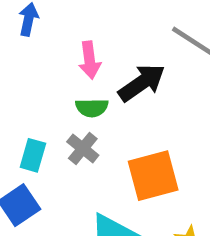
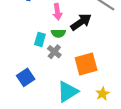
cyan rectangle: (33, 155) -> (40, 39), moved

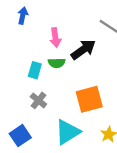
gray cross: (54, 52) -> (38, 100), moved
blue square: (26, 77) -> (20, 136), moved

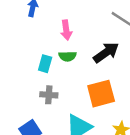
black arrow: (83, 50) -> (106, 53), moved
gray cross: (38, 100) -> (49, 95), turned -35

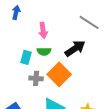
orange square: (101, 94) -> (59, 74), moved, turned -30
gray cross: (49, 95) -> (36, 78), moved

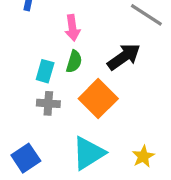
green semicircle: (44, 51) -> (74, 62), turned -72
gray cross: (36, 78) -> (48, 103), moved

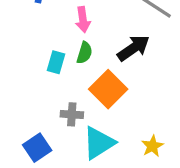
gray cross: (48, 103) -> (72, 114), moved

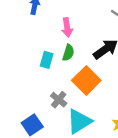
gray cross: (72, 114) -> (59, 100), turned 35

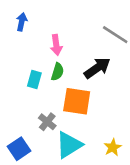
orange square: (86, 80) -> (77, 101), turned -36

